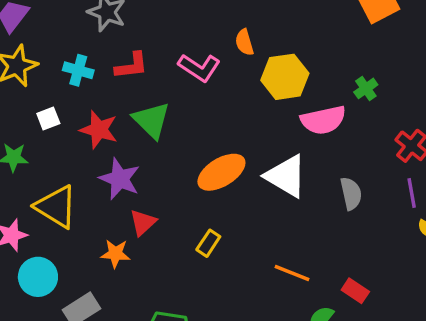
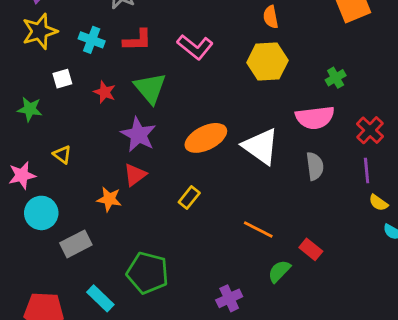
orange semicircle: (244, 42) -> (271, 17), moved
pink semicircle: (323, 120) -> (315, 118), moved
red star: (99, 130) -> (105, 92), size x0.7
purple star: (120, 179) -> (138, 135), moved
yellow triangle: (56, 207) -> (62, 155), size x0.5

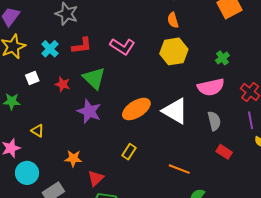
cyan cross: (92, 40) -> (50, 49), turned 30
red triangle: (135, 175) -> (96, 178), moved
red rectangle: (311, 249) -> (224, 152), moved

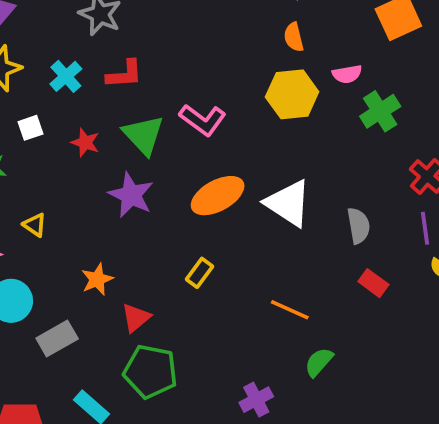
pink L-shape: (122, 46) -> (203, 120), moved
green cross: (222, 58) -> (380, 111), size x1.5
pink semicircle: (211, 87) -> (347, 74), moved, size x0.6
orange star: (73, 158) -> (97, 279), turned -30

